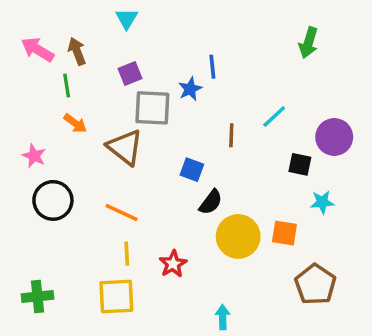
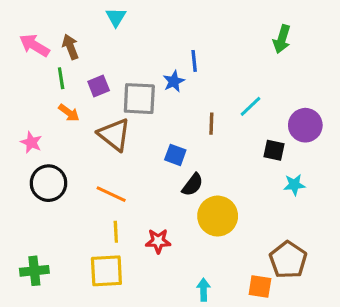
purple square: (130, 74) -> (99, 86), moved
orange square: (284, 233) -> (260, 286), moved
red star: (173, 264) -> (158, 241), turned 30

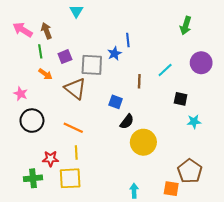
purple circle: (305, 125) -> (201, 63), moved
red star: (158, 241) -> (51, 159), moved
green cross: (34, 271) -> (33, 178), moved

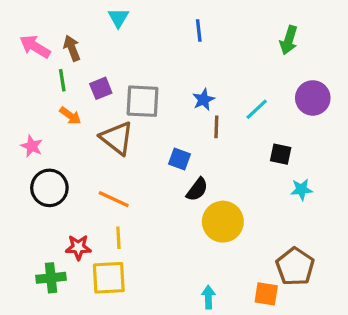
blue line: (128, 40) -> (199, 31), moved
blue star: (114, 53) -> (204, 100), moved

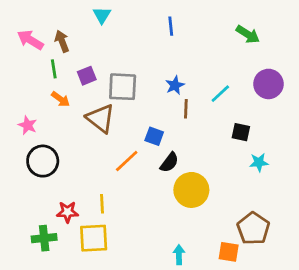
green arrow: (289, 40) -> (248, 34), turned -75
orange line: (114, 199) -> (127, 161), moved, turned -68

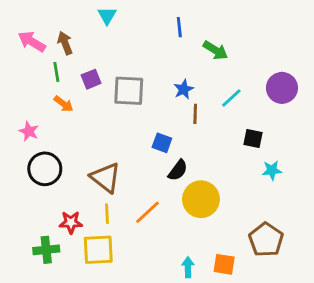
green arrow: (248, 34) -> (215, 50), moved
brown triangle: (101, 118) -> (106, 178), moved
orange line: (127, 161) -> (147, 212), moved
orange square: (229, 252) -> (224, 264), moved

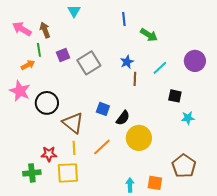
gray square: (129, 91) -> (89, 63), turned -35
orange arrow: (64, 104) -> (28, 65), moved, turned -64
pink star: (29, 131) -> (20, 91), size x1.5
blue square: (162, 143) -> (103, 109), moved
black circle: (45, 169) -> (47, 103), moved

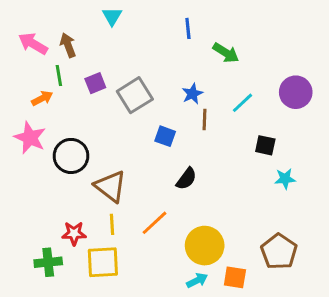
blue square: (103, 109) -> (165, 136), moved
yellow circle: (139, 138) -> (205, 246), moved
cyan arrow: (130, 185) -> (197, 280), turned 64

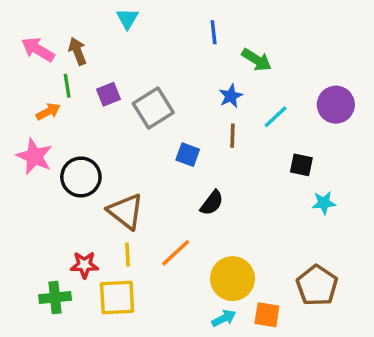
blue star: (192, 94) -> (231, 96), moved

